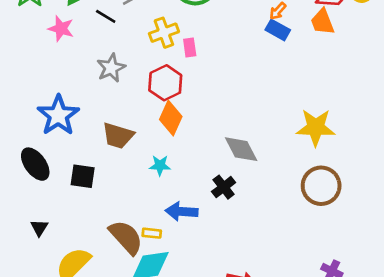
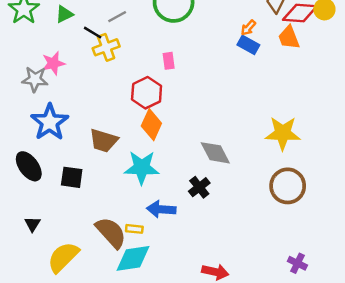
pink star: (61, 29) -> (53, 63), moved, turned -30
yellow cross: (164, 33) -> (106, 47), moved
gray star: (111, 68) -> (35, 79), moved, turned 30
cyan star: (160, 165) -> (142, 168), size x1.8

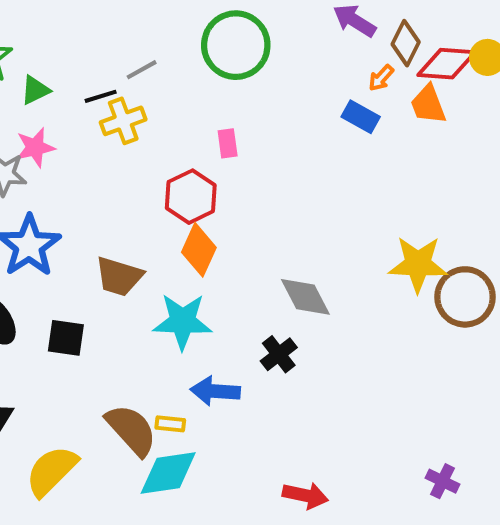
green triangle: (64, 14) -> (35, 90), moved
orange arrow: (248, 28) -> (381, 78), moved
black line: (93, 33) -> (101, 96), turned -48
brown circle: (288, 186) -> (465, 297), moved

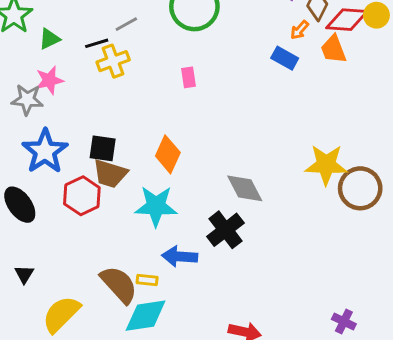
red hexagon: (191, 197) -> (82, 196), moved
black square: (66, 338) -> (103, 148), moved
black cross: (279, 354) -> (225, 230), size x1.4

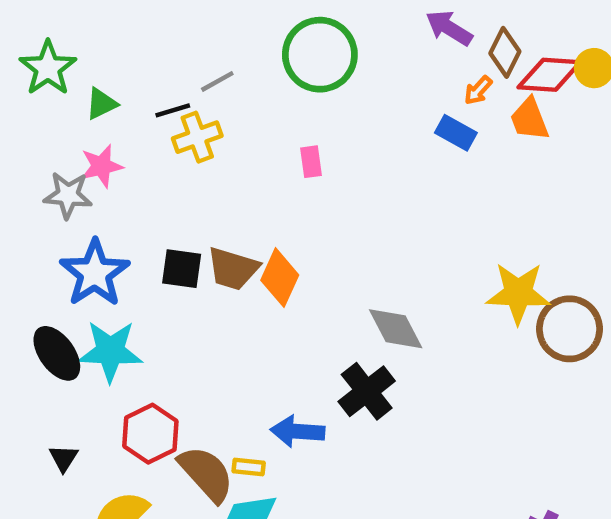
brown trapezoid: (110, 174) -> (233, 269), moved
red hexagon: (82, 196) -> (150, 434), moved
cyan star: (156, 206) -> (110, 351), moved

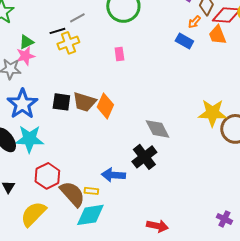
green triangle: (101, 104) -> (26, 42), moved

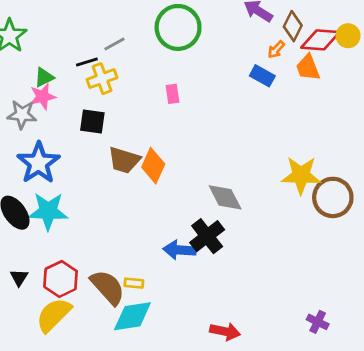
black square: (61, 102) -> (92, 121), moved
blue arrow: (113, 175) -> (179, 250), moved
red hexagon: (47, 176) -> (61, 279), moved

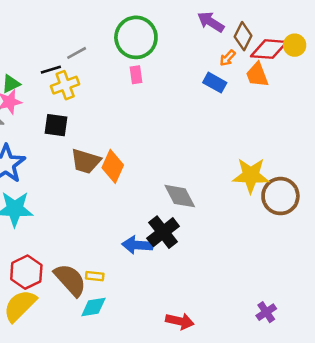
pink rectangle: (173, 94) -> (136, 75), moved
cyan diamond: (132, 316) -> (93, 307), size x0.7
purple cross: (318, 322) -> (266, 312), turned 30

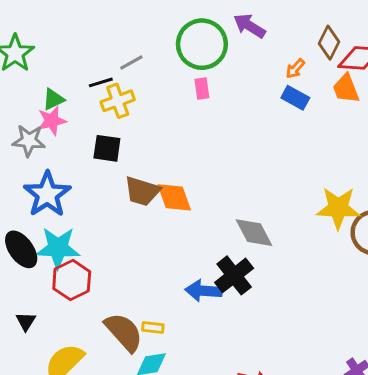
purple arrow: (211, 22) -> (249, 26), moved
orange arrow: (228, 58) -> (295, 69), moved
orange diamond: (113, 166) -> (174, 197), turned -44
red hexagon: (26, 272) -> (72, 280), moved

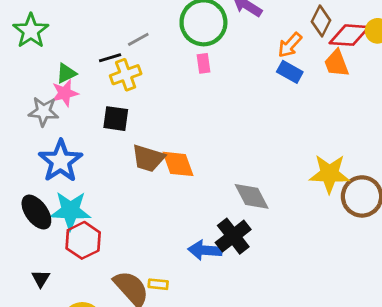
orange arrow: (295, 69) -> (290, 45), size x1.4

